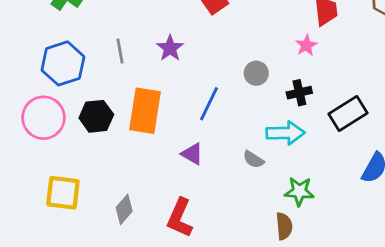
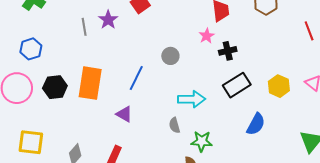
purple star: (170, 48) -> (108, 20), moved
gray line: (120, 51) -> (84, 27), moved
blue hexagon: (63, 63) -> (31, 49), size x0.7
black cross: (299, 93) -> (228, 51), moved
gray semicircle: (253, 159) -> (174, 125), moved, turned 42

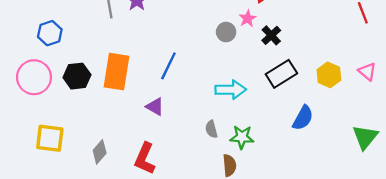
black cross: (228, 51) -> (271, 35), turned -30
gray circle: (170, 56) -> (226, 32), moved
gray semicircle: (174, 125) -> (211, 129), moved

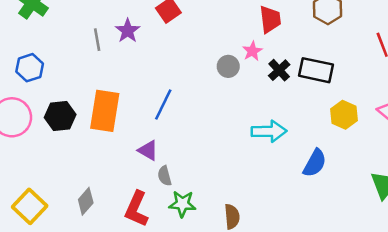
black rectangle: (281, 74) -> (316, 70), moved, turned 44
cyan arrow: (231, 90) -> (269, 131), moved
gray semicircle: (211, 129) -> (165, 176), moved
green star: (242, 137) -> (182, 204), moved
yellow square: (50, 138) -> (30, 206), moved, turned 36

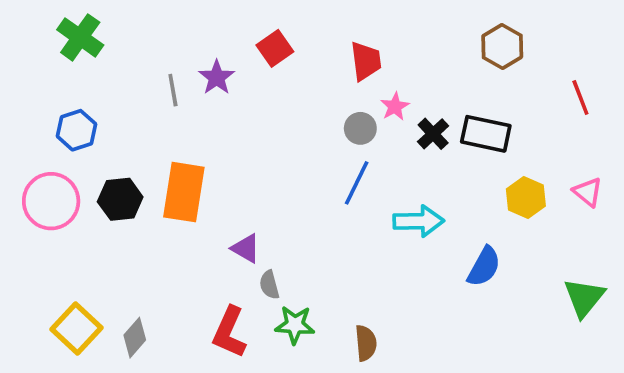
red trapezoid: (270, 19) -> (366, 61), moved
blue line: (163, 105) -> (357, 183), moved
gray diamond: (86, 201) -> (135, 338), moved

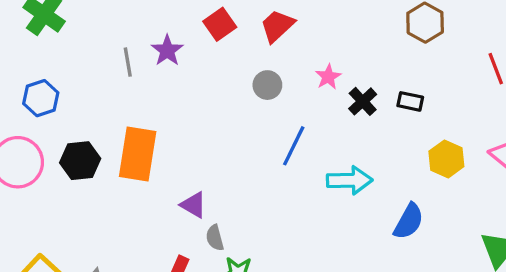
red trapezoid: (366, 61) -> (277, 26), moved, turned -126
gray circle: (360, 128) -> (267, 85), moved
black rectangle: (486, 134) -> (410, 101), size x0.6

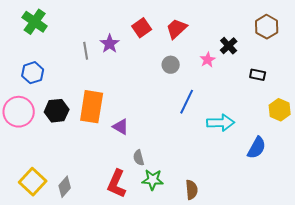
black cross: (363, 101) -> (229, 46), moved
purple triangle: (193, 205) -> (121, 127), moved

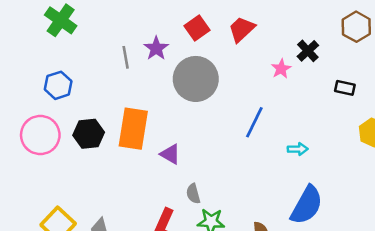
gray circle: (171, 65) -> (196, 79), moved, size x2.0
cyan arrow: (221, 123) -> (298, 149), size x0.6
blue semicircle: (257, 148) -> (307, 205), moved, size x1.4

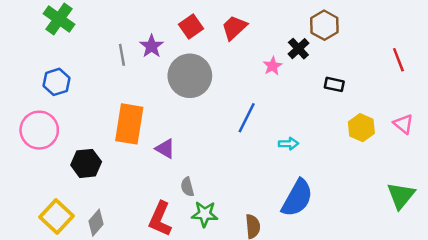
brown hexagon: (356, 27) -> (324, 25), moved
black hexagon: (89, 134) -> (86, 163), moved

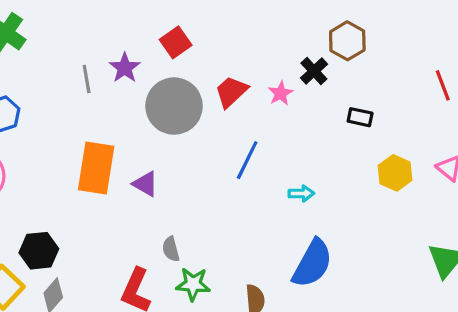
red trapezoid: (234, 28) -> (231, 92), moved
purple triangle: (165, 149) -> (145, 184), moved
black hexagon: (86, 163) -> (39, 251), moved

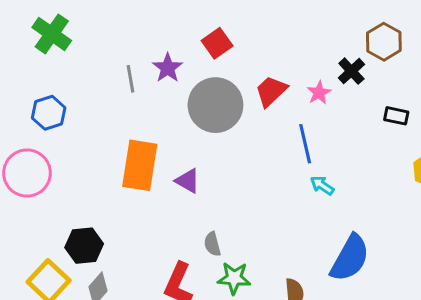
blue line: (247, 160) -> (305, 144), moved, turned -39
cyan arrow: (301, 193) -> (322, 185), moved, turned -145

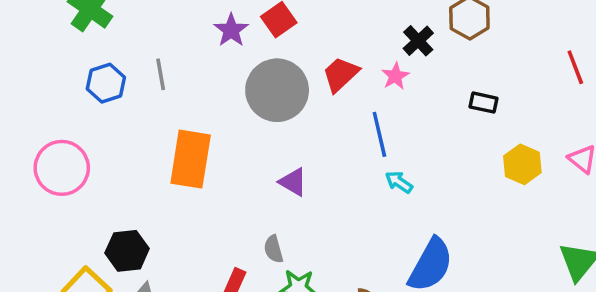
purple star: (168, 68) -> (231, 30), moved
black cross: (351, 71) -> (418, 41), moved
gray line: (131, 79) -> (161, 74), moved
blue hexagon: (49, 113) -> (106, 83), moved
purple triangle: (188, 181) -> (293, 182), moved

